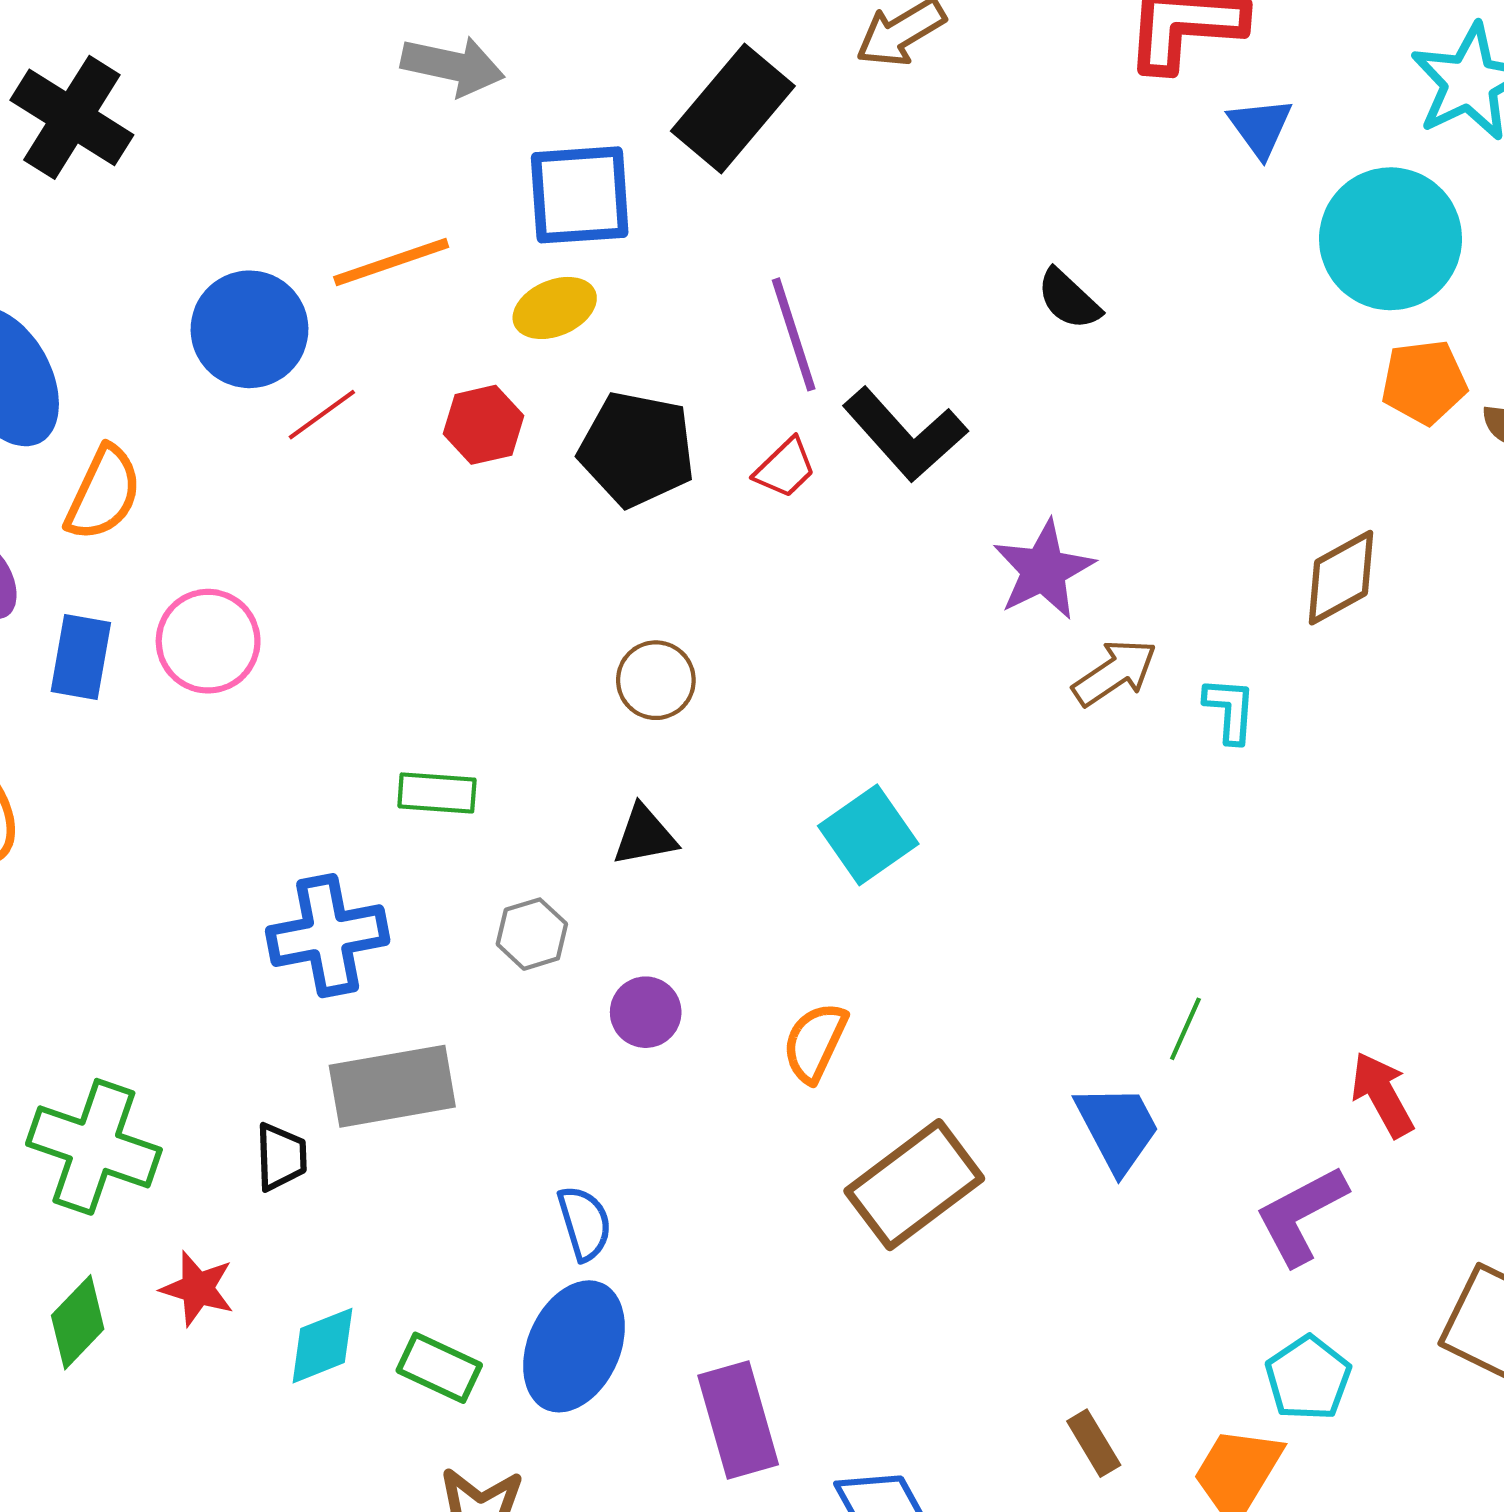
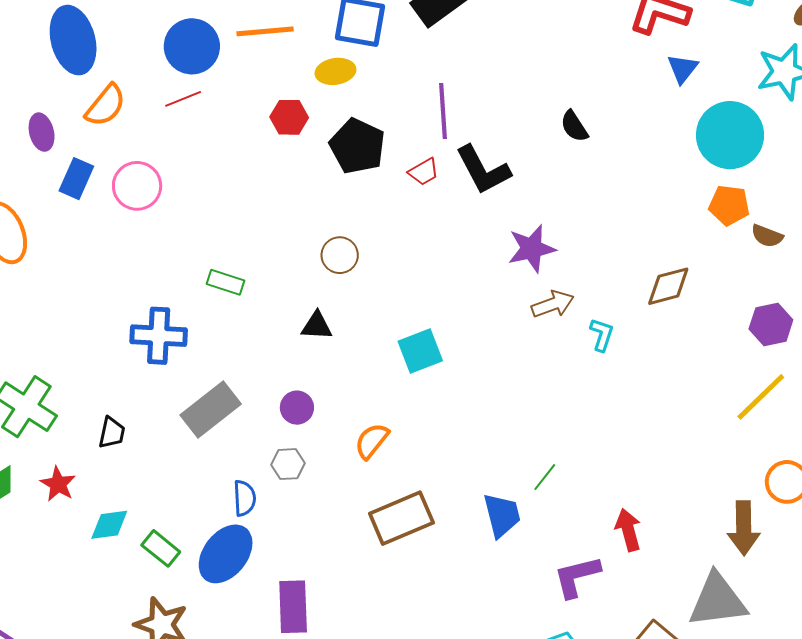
red line: (322, 415) -> (183, 99), moved
gray hexagon: (532, 934) -> (288, 464), moved
gray rectangle: (392, 1086) -> (211, 410), moved, turned -42

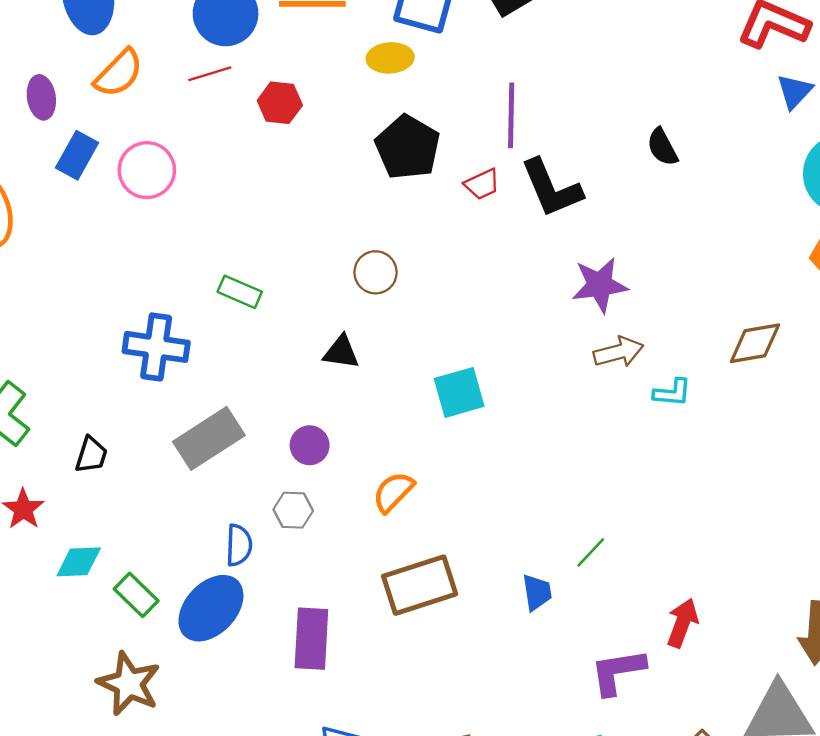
red hexagon: (289, 117) -> (280, 103), moved
cyan L-shape: (602, 335) -> (672, 393), turned 72
blue trapezoid: (502, 515) -> (537, 592), size x0.7
red arrow: (628, 530) -> (682, 623), turned 30
purple rectangle: (293, 607) -> (311, 639), moved

